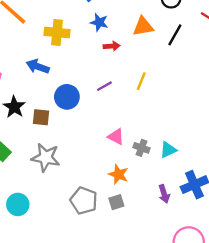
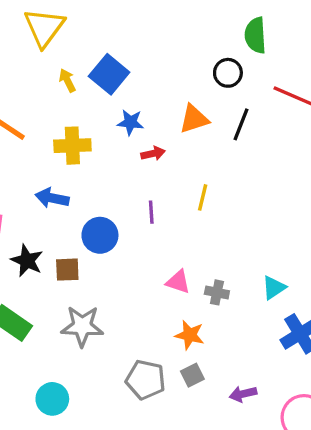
purple line: (104, 86) -> (151, 212), turned -56
cyan triangle: (168, 150) -> (274, 288), moved
purple arrow: (164, 194) -> (243, 394), moved, turned 102

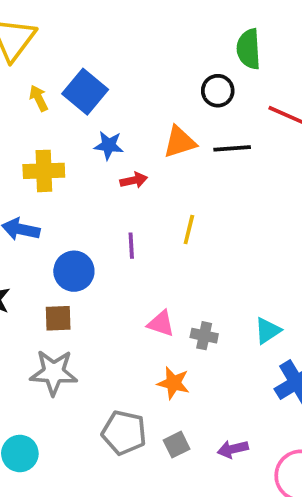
black line: (241, 124) -> (232, 148), turned 64
brown square: (67, 270) -> (58, 318), moved
gray square: (192, 375) -> (177, 445), moved

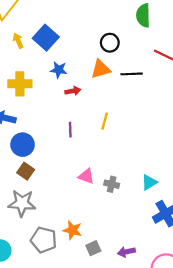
black circle: (218, 91) -> (110, 43), moved
blue circle: (74, 271) -> (23, 145), moved
brown square: (58, 318) -> (26, 171), turned 35
orange star: (173, 383) -> (72, 230), moved
gray pentagon: (124, 433) -> (44, 240), moved

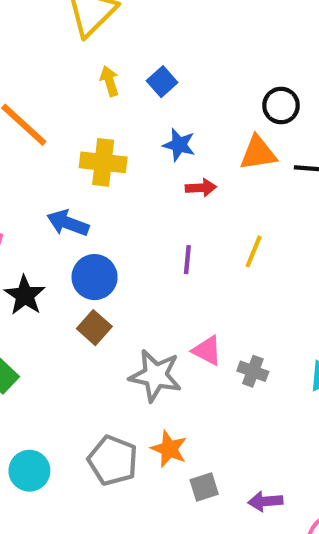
blue square: (46, 38) -> (162, 82), size x0.6
gray star: (22, 203) -> (155, 375), moved

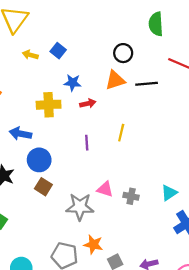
yellow arrow: (109, 81) -> (30, 55), turned -48
yellow cross: (103, 162) -> (49, 105), moved

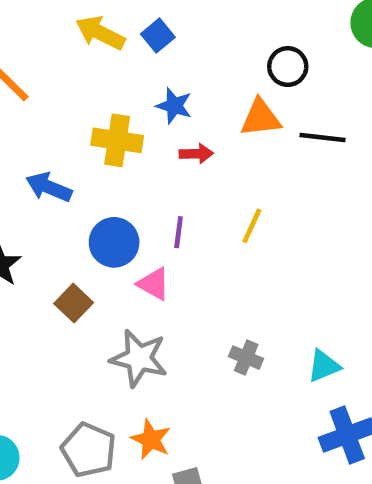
yellow arrow: (30, 55) -> (100, 33), size x1.5
blue circle: (39, 160) -> (114, 242), moved
pink triangle: (105, 189) -> (154, 284), moved

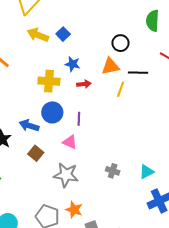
blue arrow: (49, 187) -> (29, 126), moved
yellow line: (252, 226) -> (121, 89), moved
blue circle: (114, 242) -> (52, 112), moved

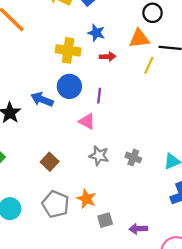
brown square: (36, 153) -> (50, 162), moved
gray star: (66, 175) -> (99, 156), moved, size x0.7

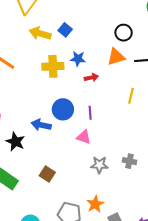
yellow cross: (68, 50) -> (53, 66), moved
yellow line: (149, 65) -> (131, 96), moved
brown square: (50, 162) -> (47, 174), moved
orange star: (86, 199) -> (95, 204), turned 30

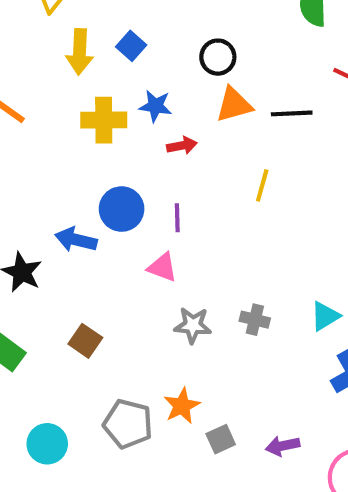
yellow arrow: (40, 33) -> (80, 52), turned -105
black circle: (124, 33) -> (218, 57), moved

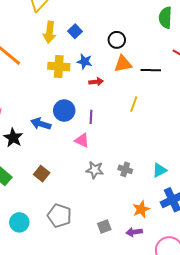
orange star: (182, 406) -> (141, 209), moved

